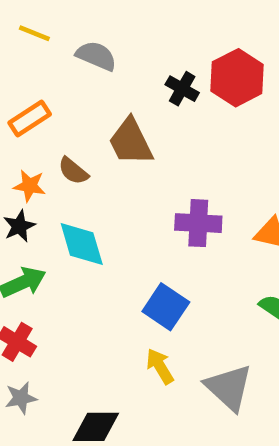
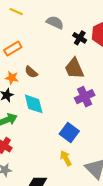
gray semicircle: (96, 56) -> (55, 22), moved
brown trapezoid: (131, 142) -> (74, 68), moved
purple cross: (198, 223) -> (85, 97), turned -30

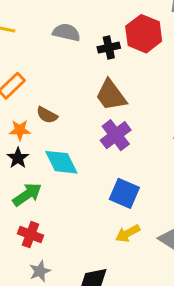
black cross: (80, 38) -> (109, 48), turned -32
purple cross: (85, 97) -> (116, 135), moved
yellow arrow: (66, 158) -> (128, 233), turned -77

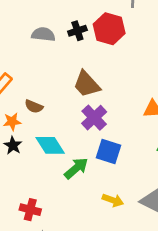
black cross: (109, 48) -> (77, 31), moved
blue square: (124, 193) -> (108, 152), moved
green arrow: (27, 195) -> (76, 168), moved
yellow arrow: (128, 233) -> (113, 200), turned -126

